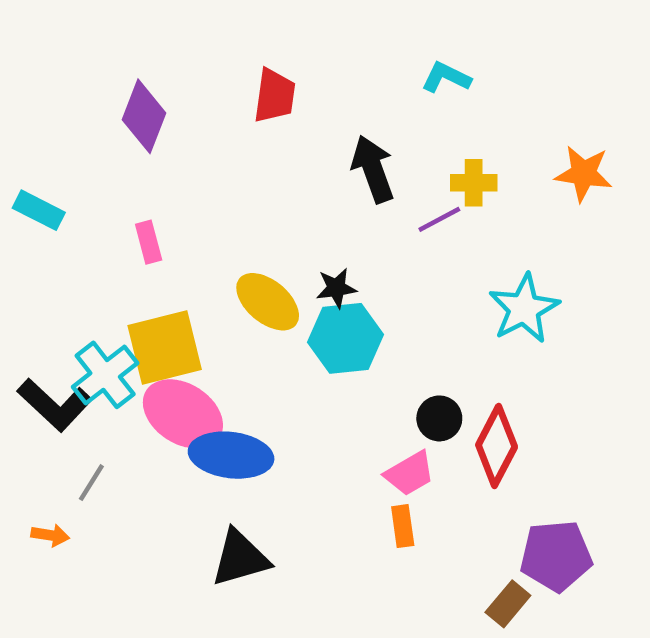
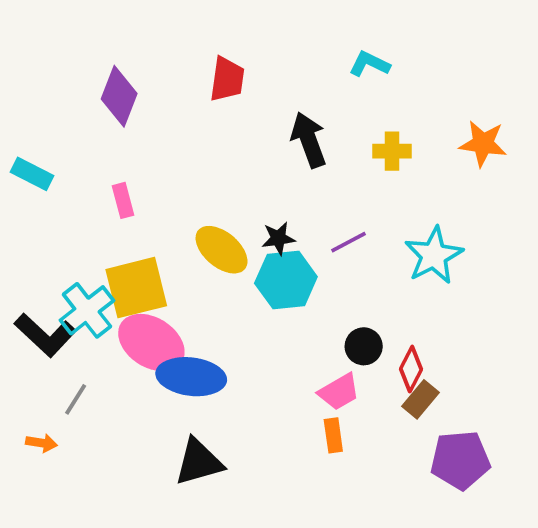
purple line: (439, 219) -> (348, 242), moved
red diamond: (497, 446) -> (411, 369), size x0.7
brown rectangle: (508, 604) -> (420, 399), moved

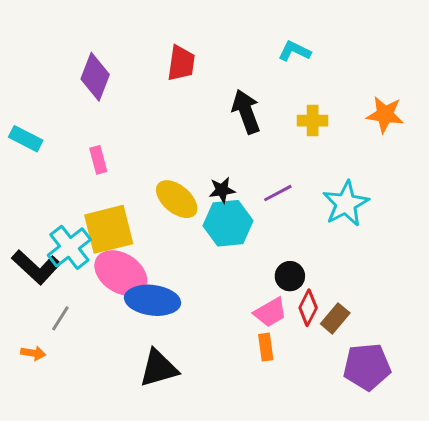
red diamond: (411, 369) -> (308, 308), moved

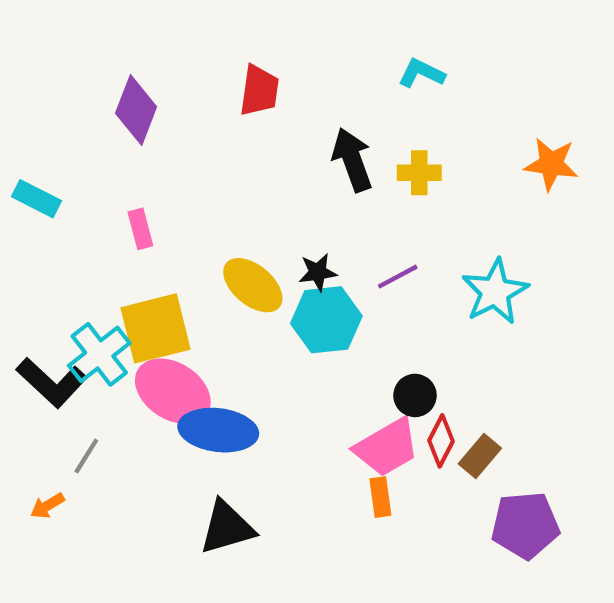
yellow cross: (313, 121) -> (419, 173), moved
pink trapezoid: (270, 312) -> (387, 447), size x1.4
orange arrow: (33, 353) -> (47, 506), turned 140

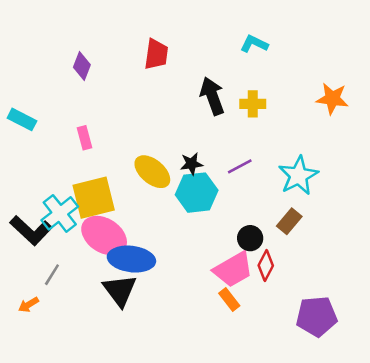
purple diamond: (136, 110) -> (82, 66), size x0.7
brown rectangle: (480, 456) -> (289, 221), moved
orange rectangle: (380, 497) -> (229, 299), turned -30
black triangle: (227, 527) -> (120, 290), moved, turned -51

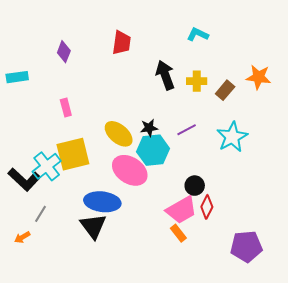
cyan rectangle: (22, 119) -> (17, 77), moved, turned -35
brown rectangle: (289, 221) -> (225, 90), moved
pink ellipse: (104, 236) -> (130, 170), moved

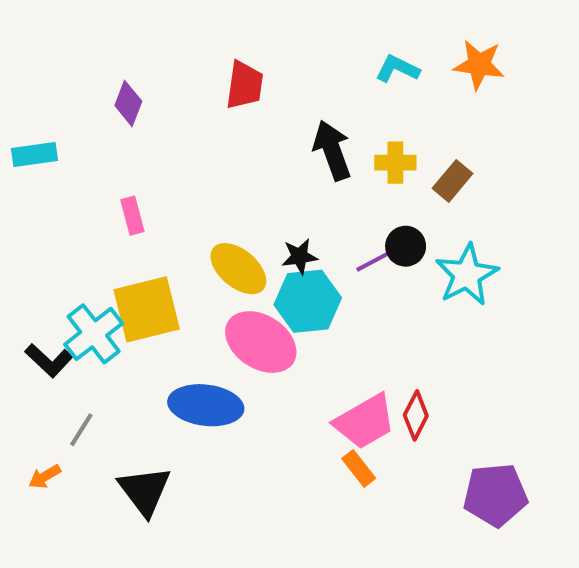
orange star: (259, 77) -> (479, 65), moved
black L-shape: (24, 179) -> (49, 360), size x0.7
black circle: (195, 186) -> (406, 246), moved
black triangle: (93, 226) -> (145, 491), moved

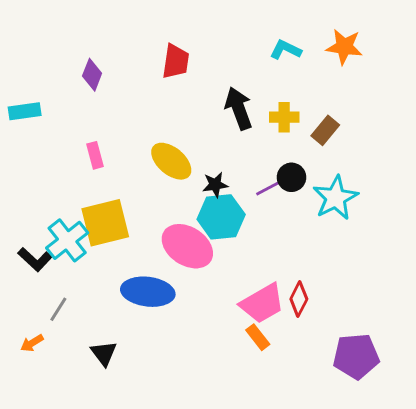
yellow ellipse: (238, 269) -> (171, 161), moved
black triangle: (145, 491) -> (104, 353), size x0.7

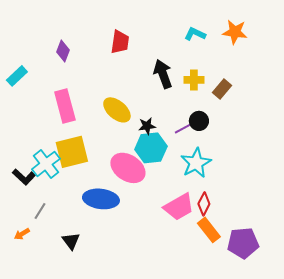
cyan rectangle: (25, 111) -> (17, 76), turned -35
pink rectangle: (95, 155) -> (65, 106), size x1.8
cyan star: (335, 198) -> (196, 163), moved
orange rectangle: (258, 337) -> (209, 230), moved, size x1.4

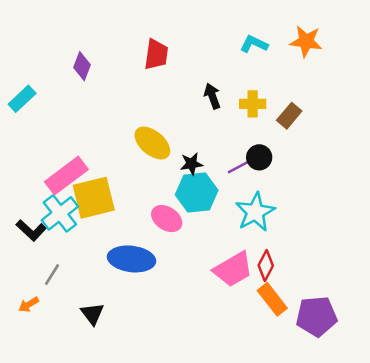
black arrow: (163, 74) -> (212, 96), size x0.7
pink rectangle: (65, 106) -> (66, 176), moved, turned 68
pink ellipse: (128, 168) -> (167, 219), size x0.7

